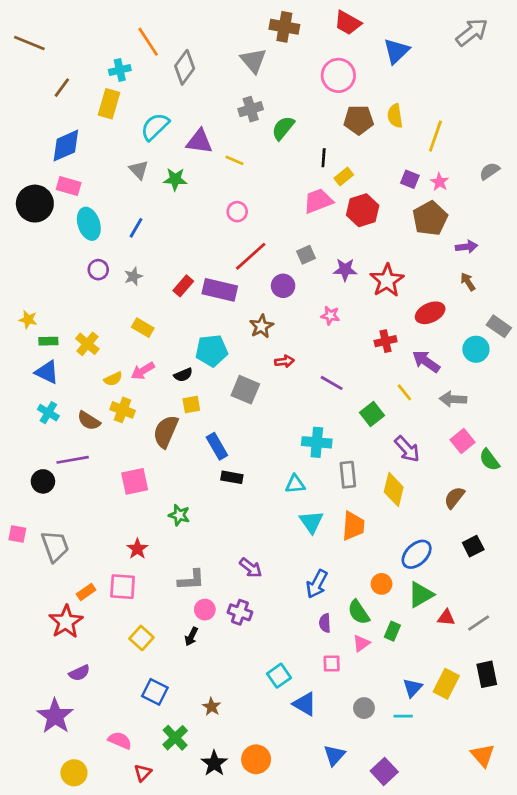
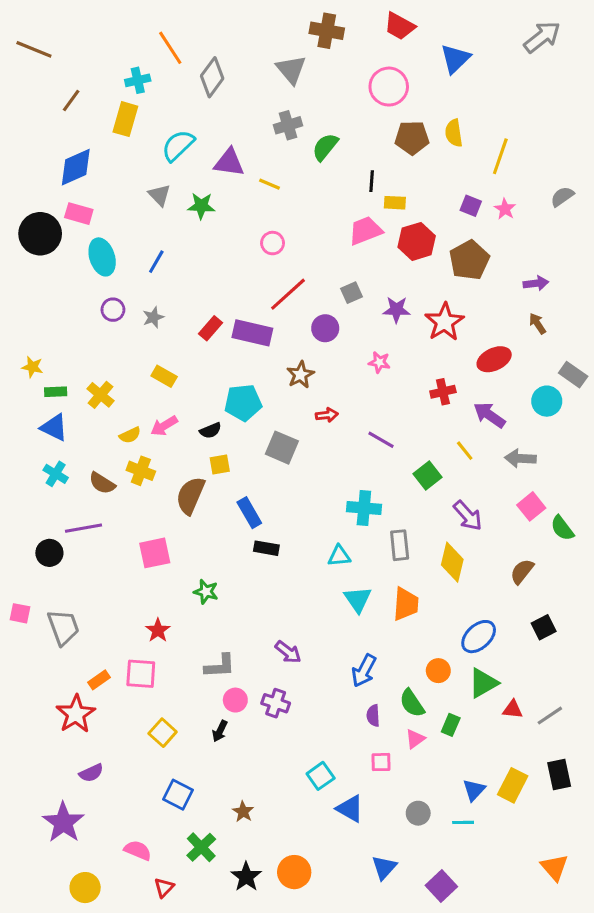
yellow rectangle: (344, 177) -> (395, 203), turned 42
brown pentagon: (430, 218) -> (469, 260), moved

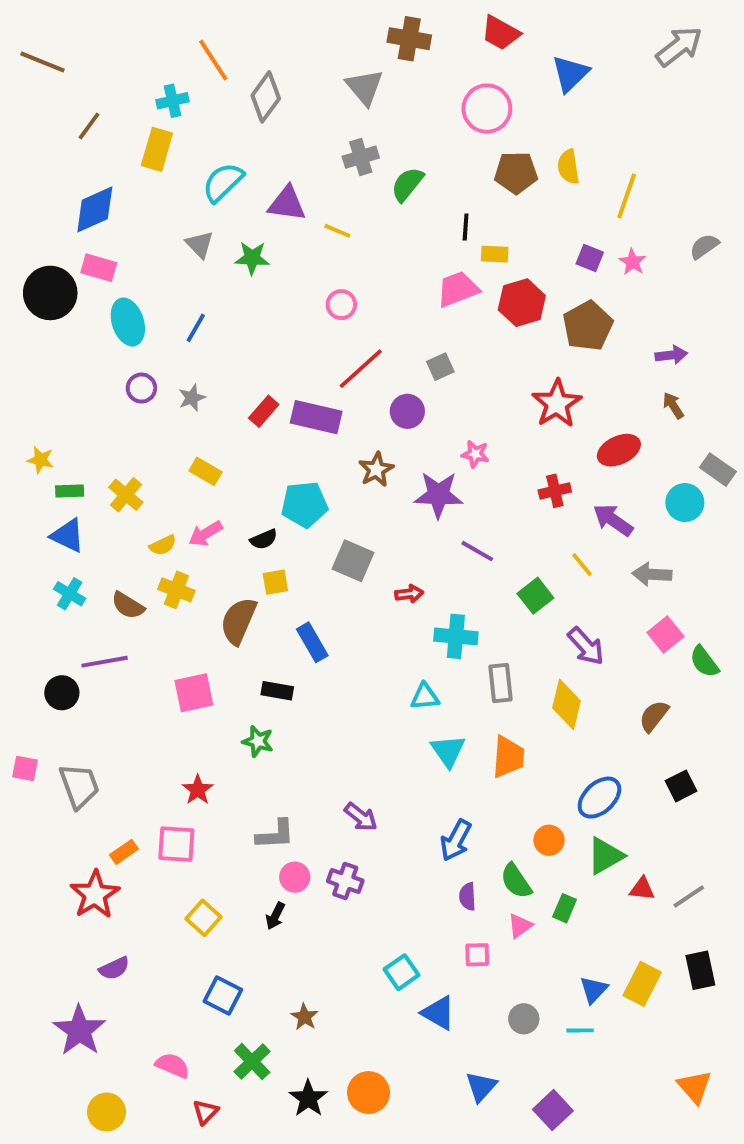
purple star: (396, 310) -> (438, 495), moved, size x1.4
red arrow: (327, 415) -> (409, 594), moved
black rectangle: (266, 548) -> (277, 691), moved

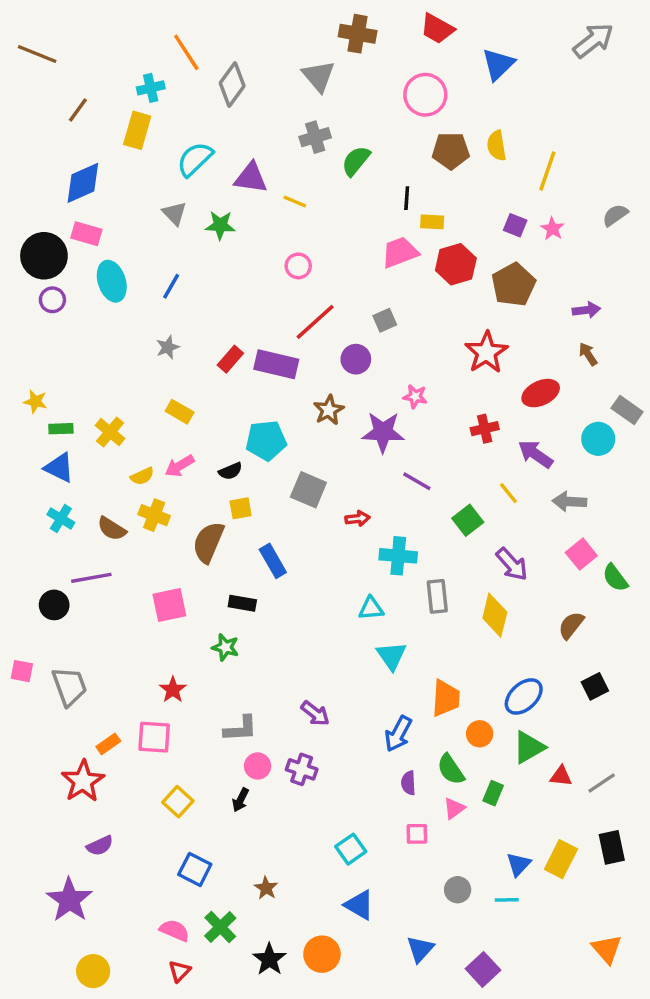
purple circle: (141, 388) -> (52, 300), moved
orange trapezoid: (508, 757) -> (446, 698), moved
blue triangle: (438, 1013) -> (359, 905), moved
pink semicircle: (172, 1065) -> (174, 930), moved

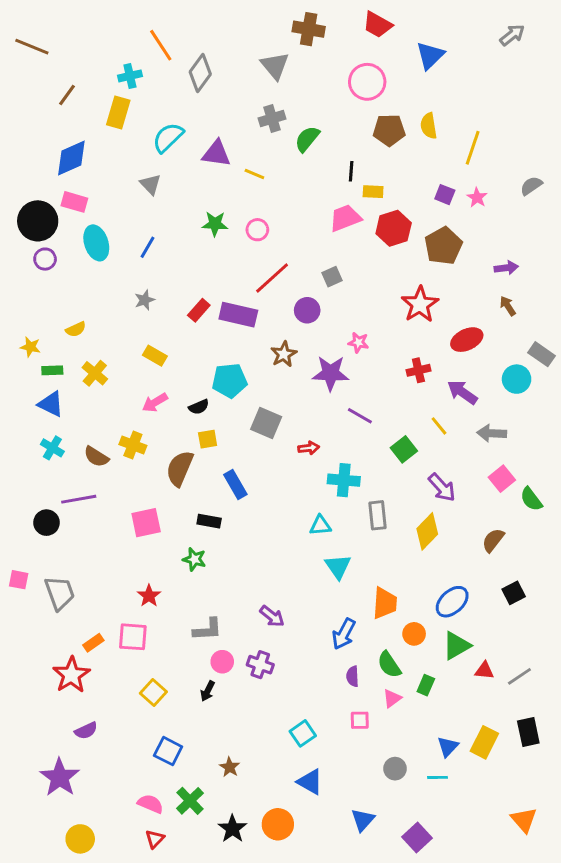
gray arrow: (593, 40) -> (512, 35), size x0.7
green star: (220, 225) -> (215, 224), moved
yellow semicircle: (142, 476) -> (76, 329), moved
yellow diamond: (495, 615) -> (427, 531), turned 30

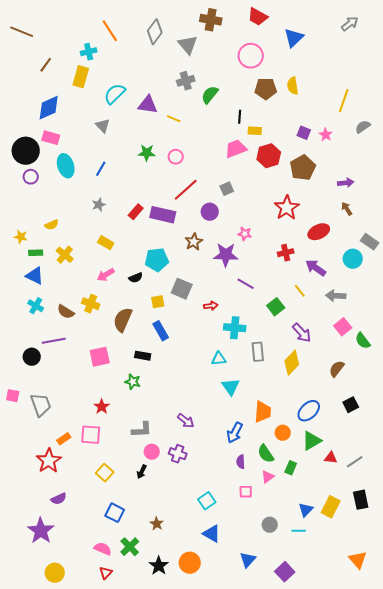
gray diamond: (200, 73) -> (155, 32), moved
yellow line: (473, 148) -> (344, 101), moved
yellow square: (208, 439) -> (158, 302), moved

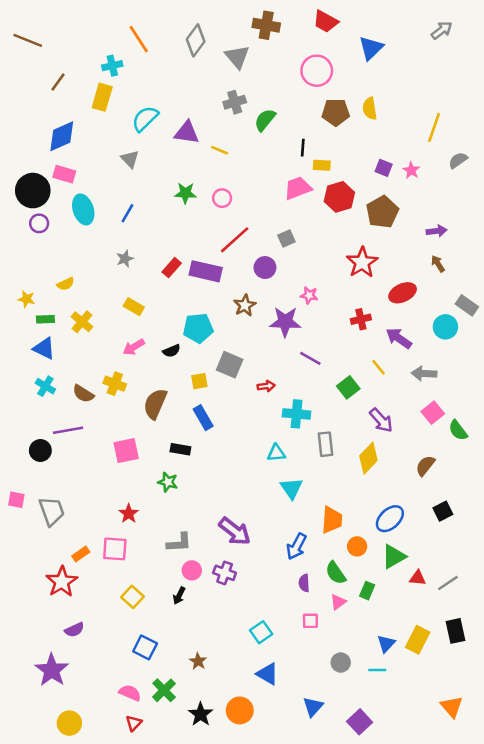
purple arrow: (186, 421) -> (235, 531), size x1.5

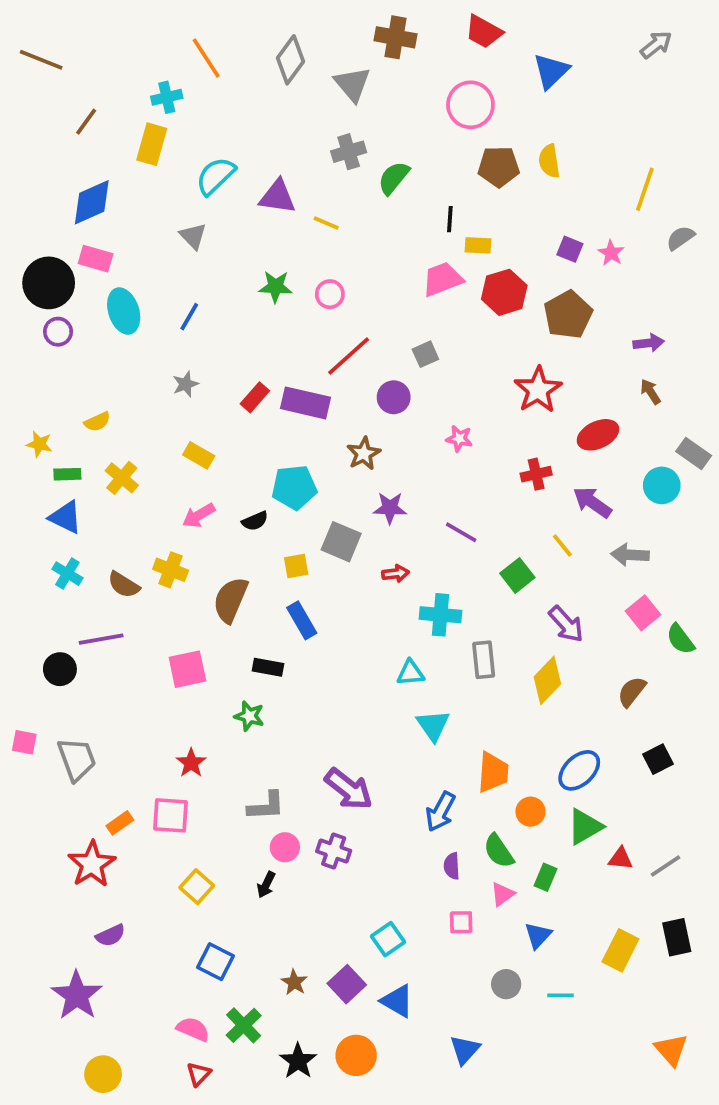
purple star: (285, 322) -> (390, 508), moved, size x0.7
blue triangle: (386, 644) -> (538, 935), moved
purple square: (360, 722) -> (347, 984), moved

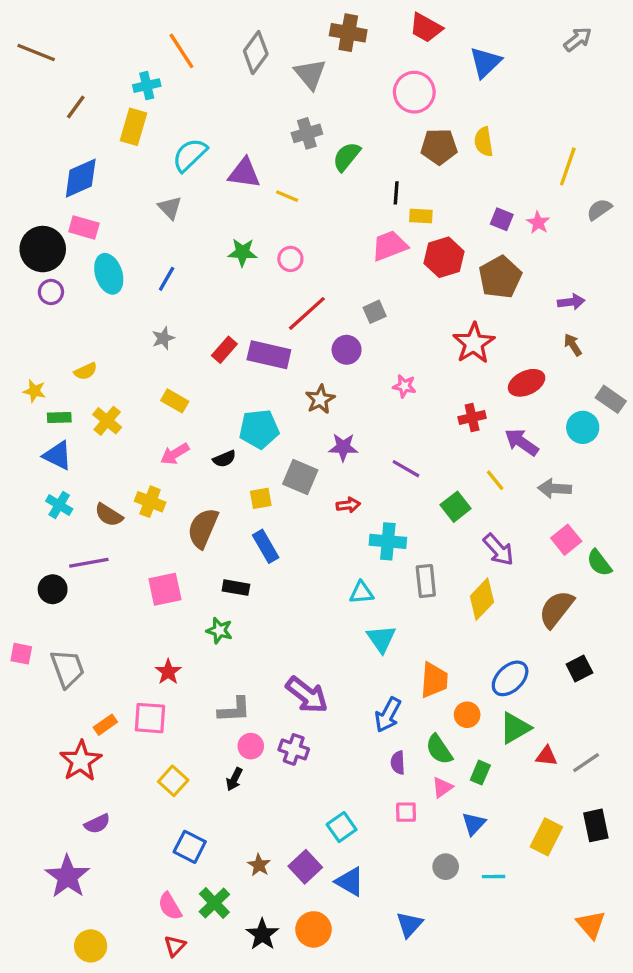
brown semicircle: (632, 692) -> (556, 609), size x1.4
pink semicircle: (193, 1029) -> (170, 906), turned -144

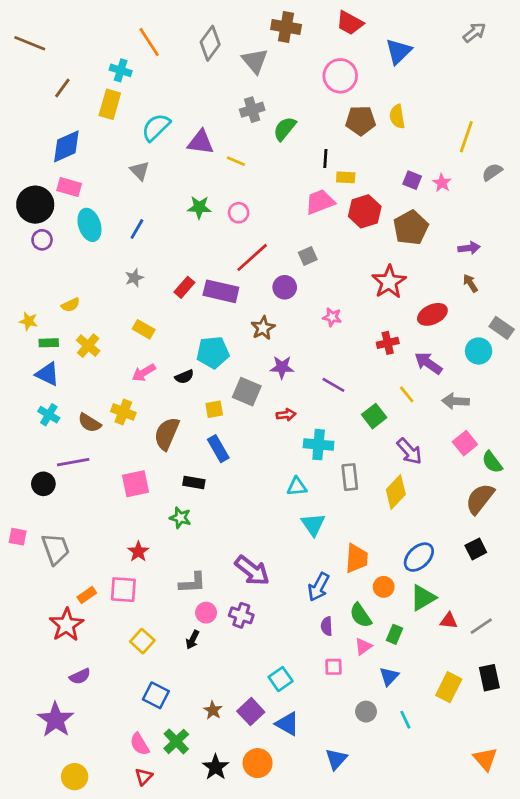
cyan cross: (147, 86) -> (121, 70), turned 30
brown semicircle: (556, 609) -> (480, 499), moved
cyan line: (494, 877) -> (405, 720), turned 66

